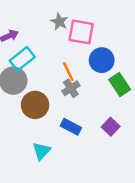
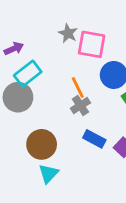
brown circle: (35, 105) -> (42, 144), moved
blue rectangle: (71, 127) -> (94, 139), moved

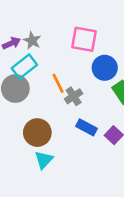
gray star: (68, 33) -> (32, 41), moved
orange line: (78, 87) -> (58, 83), moved

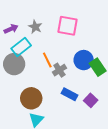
gray star: (32, 41) -> (35, 27), moved
blue circle: (105, 68) -> (84, 60), moved

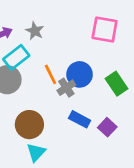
pink square: (67, 26) -> (105, 30), moved
blue circle: (84, 60) -> (80, 74), moved

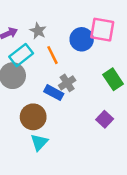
orange line: (51, 74) -> (53, 55), moved
blue circle: (80, 74) -> (82, 39), moved
blue rectangle: (80, 119) -> (54, 93), moved

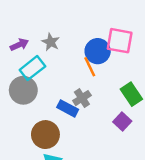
orange line: (53, 55) -> (90, 67), moved
purple square: (105, 119) -> (122, 122), moved

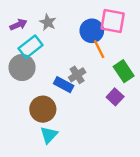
orange line: (90, 67) -> (99, 49), moved

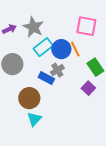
gray star: (48, 22) -> (33, 27), size x1.5
blue circle: (92, 31) -> (61, 49), moved
cyan rectangle: (31, 47) -> (43, 47), moved

